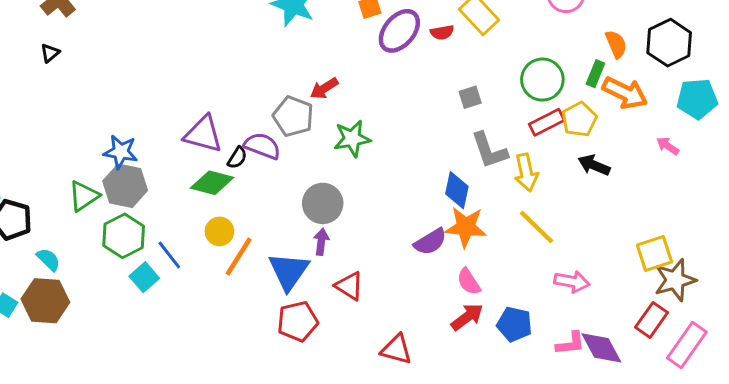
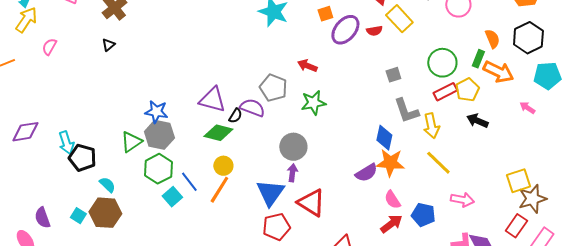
red arrow: (324, 88) -> (307, 66), moved, turned 54
orange line: (239, 256) -> (219, 190), moved
red triangle: (349, 286) -> (311, 203), size x1.4
blue pentagon: (514, 324) -> (423, 215), moved

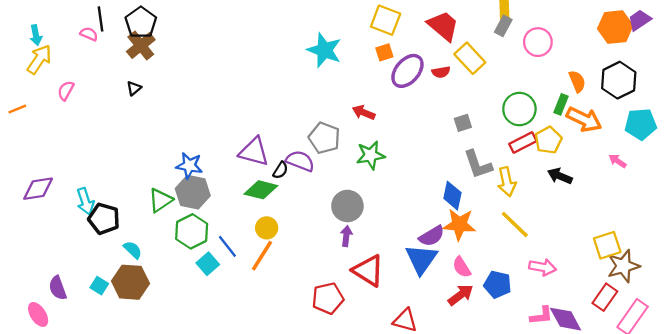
blue triangle: (270, 193) -> (421, 259), moved

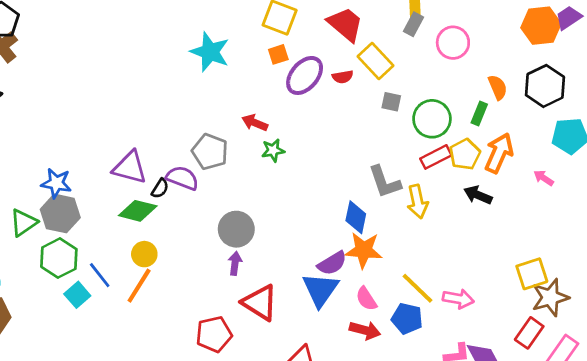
orange arrow: (584, 119) -> (499, 153), moved, turned -92
gray square: (463, 123) -> (391, 102), moved, turned 30
green star: (371, 155) -> (273, 150), moved, size x0.7
yellow line: (515, 224) -> (418, 288), moved
red arrow: (461, 295) -> (365, 330), turned 52

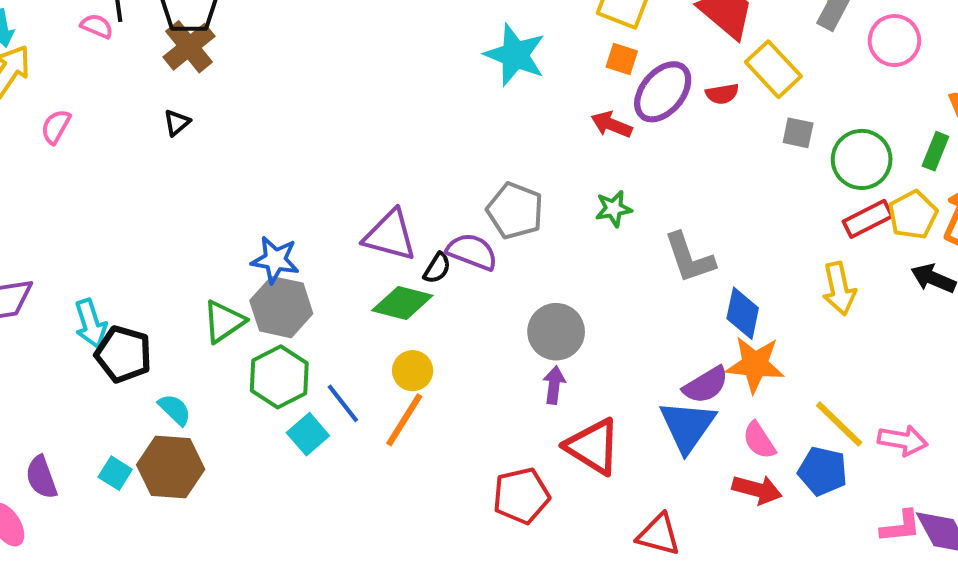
orange square: (278, 54) -> (622, 59), turned 36
red arrow: (255, 123) -> (611, 125), moved
gray L-shape: (385, 182) -> (689, 258), moved

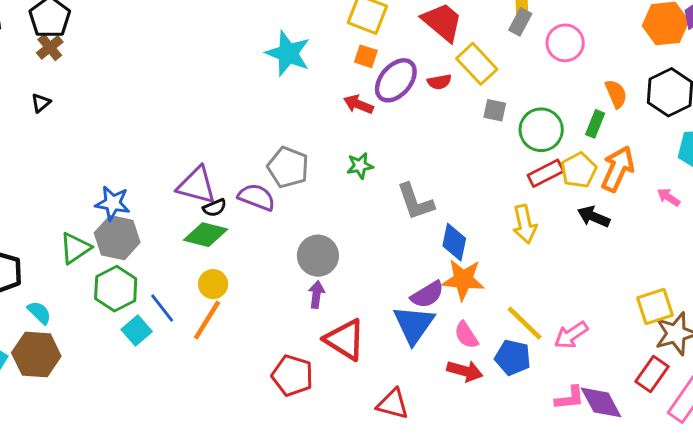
brown cross: (189, 47) -> (50, 47), size x0.7
black semicircle: (437, 268) -> (215, 208), moved, turned 35
pink arrow: (903, 440) -> (571, 335), turned 136
red pentagon: (521, 496) -> (292, 375), turned 30

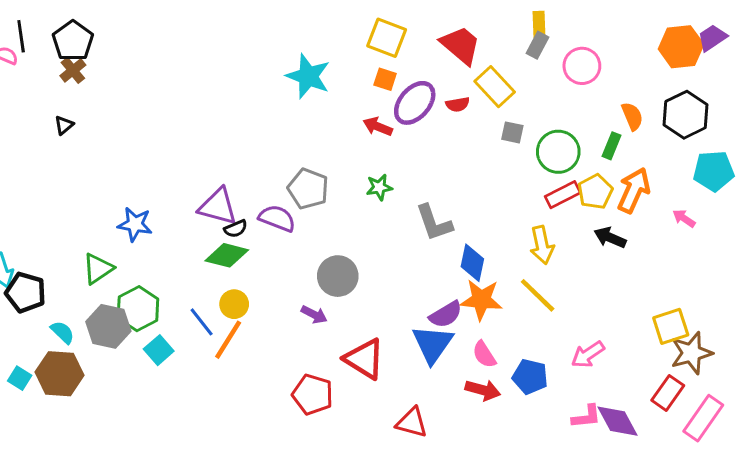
gray hexagon: (117, 238) -> (108, 326), moved
purple arrow: (316, 295) -> (314, 315), moved, turned 110
blue line: (162, 308) -> (202, 322), moved
yellow line: (525, 323) -> (538, 295), moved

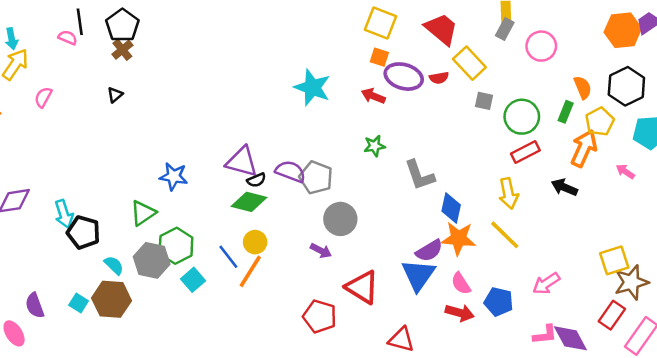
cyan star: (308, 76) -> (312, 87), moved
purple ellipse: (415, 103) -> (404, 77), turned 66
gray pentagon: (308, 189) -> (316, 178), moved
yellow pentagon: (595, 192) -> (600, 122), moved

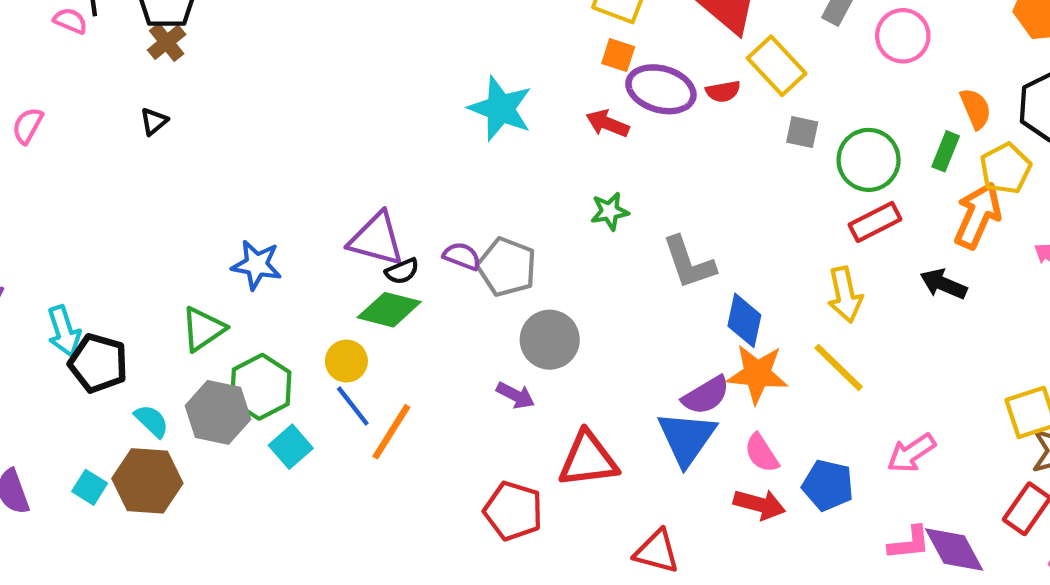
purple semicircle: (290, 171) -> (462, 256), size x0.7
yellow circle: (255, 242) -> (346, 361), moved
red triangle: (362, 287) -> (588, 460), turned -39

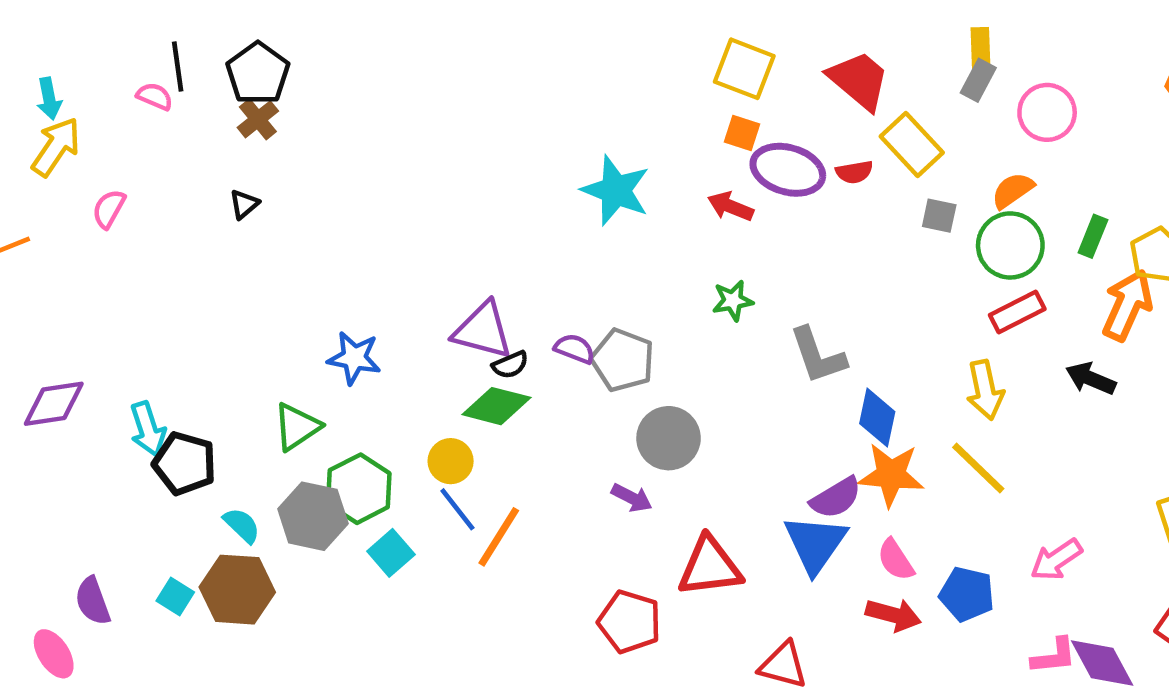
orange semicircle: (976, 109) -> (1013, 190), moved, turned -102

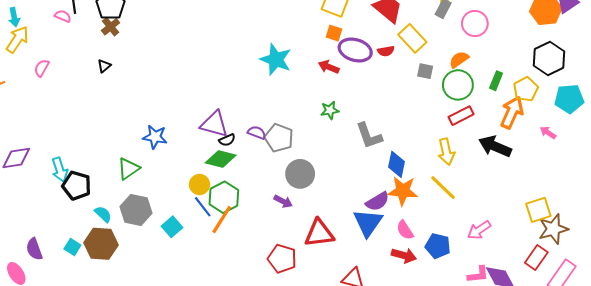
black arrow: (1091, 379) -> (495, 146), size x1.4
green hexagon: (359, 489) -> (224, 197), moved

